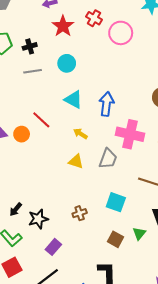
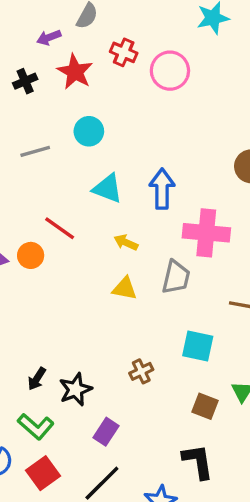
black cross: (30, 46) -> (25, 81), moved

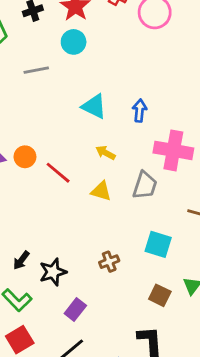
cyan circle: (89, 131) -> (74, 42), moved
blue arrow: (162, 189) -> (140, 111), size x0.7
red line: (60, 228) -> (58, 173), moved

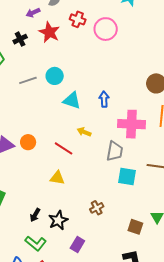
cyan circle: (74, 42) -> (55, 76), moved
red line: (58, 173) -> (64, 148), moved
yellow triangle: (101, 191) -> (57, 178), moved
cyan square: (158, 244) -> (127, 176), moved

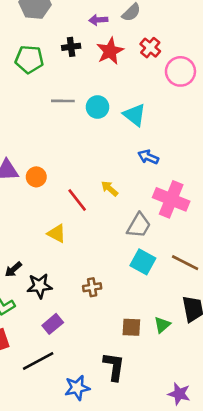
blue arrow: (104, 99) -> (148, 157), turned -84
cyan triangle: (72, 100) -> (134, 115), moved
brown square: (135, 227) -> (131, 327), turned -35

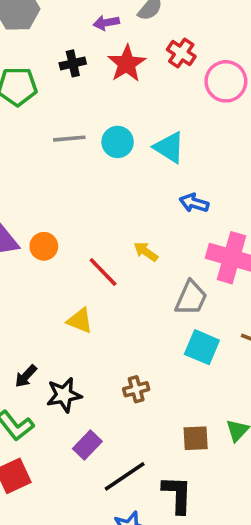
black line: (38, 361) -> (125, 476), moved

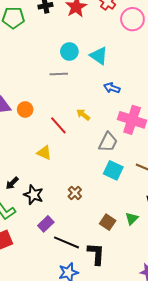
gray line: (69, 139) -> (59, 74), moved
brown cross: (136, 389) -> (75, 193), turned -32
black star: (64, 395) -> (34, 195), turned 30
brown square: (196, 438) -> (108, 222), turned 35
black line: (125, 476) -> (66, 242), turned 55

